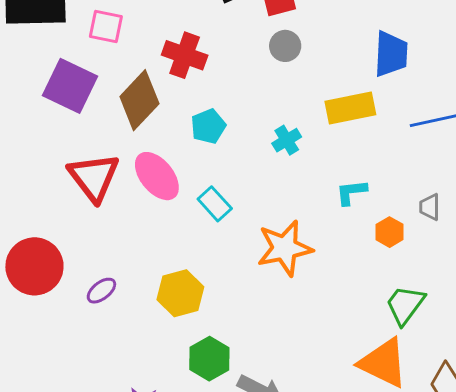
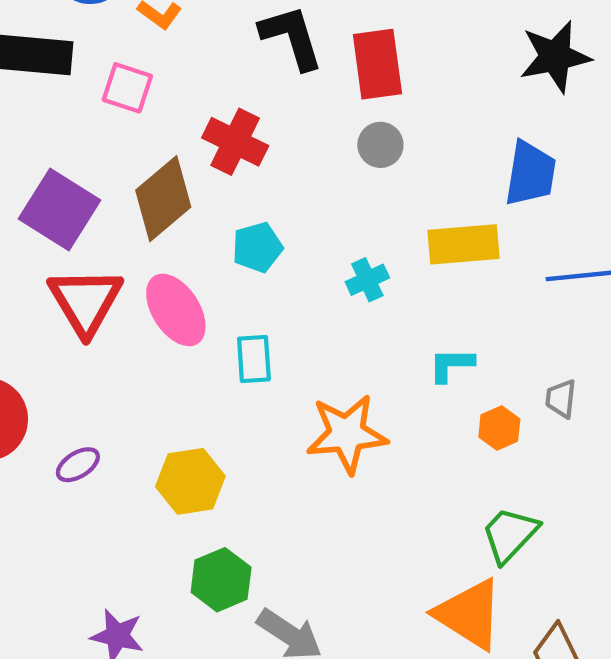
purple square: (70, 86) -> (59, 210), moved
cyan rectangle: (215, 204) -> (254, 359), turned 32

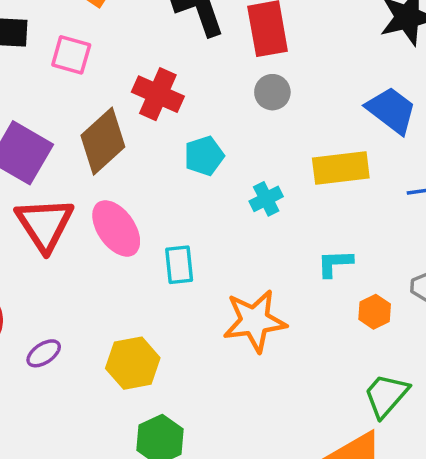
blue trapezoid: (530, 174) -> (391, 110), turned -60
cyan pentagon: (257, 247) -> (204, 156), moved

